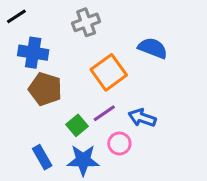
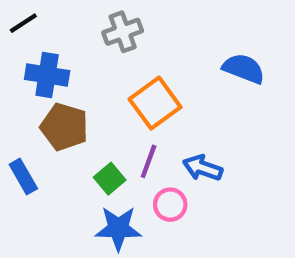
blue semicircle: (153, 48) -> (244, 69), moved
purple line: (104, 113) -> (149, 161), turned -35
blue rectangle: (42, 157) -> (23, 177), moved

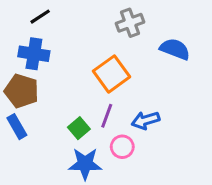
black line: (23, 23) -> (40, 17), moved
gray cross: (123, 32) -> (130, 23), moved
brown pentagon: (64, 127) -> (22, 91), moved
blue arrow: (203, 168) -> (146, 120), turned -36

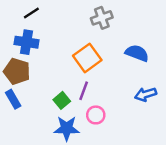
blue semicircle: (175, 49) -> (137, 53), moved
blue arrow: (146, 120) -> (146, 94), moved

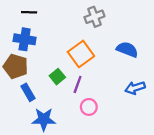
black line: (31, 13) -> (29, 12), turned 35
blue rectangle: (13, 99) -> (28, 92), moved
green square: (62, 100) -> (57, 77), moved
blue star: (67, 128) -> (44, 119), moved

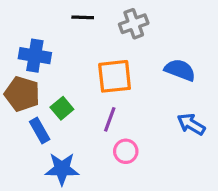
black line: (29, 12) -> (83, 17), moved
orange square: (81, 54) -> (115, 76), turned 30
green square: (57, 77) -> (62, 108), moved
blue arrow: (135, 88) -> (191, 124), turned 48

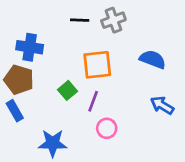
black line: (83, 17) -> (80, 20), moved
green square: (62, 108) -> (67, 90), moved
blue rectangle: (40, 131) -> (15, 111), moved

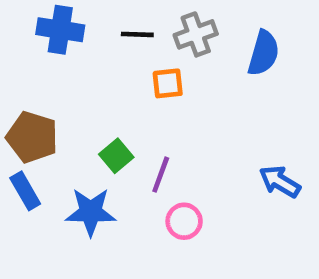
blue cross: (30, 47) -> (60, 30), moved
blue semicircle: (153, 59) -> (263, 53), moved, turned 85
orange square: (97, 65) -> (168, 83), moved, size x0.6
blue star: (53, 143) -> (91, 212), moved

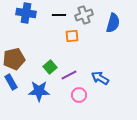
brown pentagon: (32, 137) -> (14, 59), turned -30
purple line: (161, 175) -> (69, 75), turned 42
blue arrow: (280, 182) -> (100, 78), moved

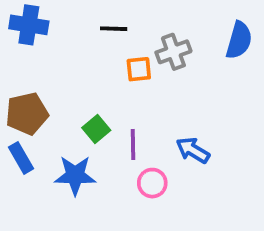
blue cross: (26, 13) -> (29, 25), moved
gray cross: (84, 15) -> (173, 52), moved
blue semicircle: (113, 23) -> (239, 40), moved
purple line: (69, 75) -> (133, 144), turned -63

